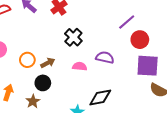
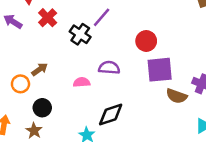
purple line: (127, 22) -> (102, 17), moved
black cross: (73, 37) -> (80, 34), moved
brown arrow: (48, 63) -> (40, 69), moved

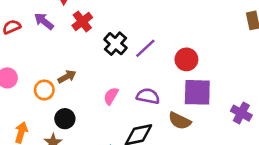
purple line: (102, 17) -> (145, 48), moved
purple semicircle: (109, 68) -> (148, 96), moved
pink semicircle: (82, 82) -> (111, 96), turned -63
brown semicircle: (177, 96) -> (180, 121), moved

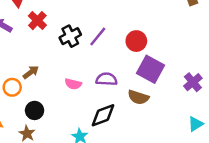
black cross: (115, 44) -> (70, 36), turned 30
purple square: (197, 92) -> (150, 69), turned 36
pink semicircle: (111, 96) -> (73, 84), turned -98
purple cross: (241, 113) -> (193, 82), turned 30

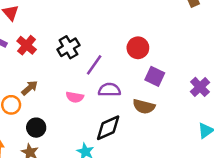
red cross: (37, 21) -> (27, 45), moved
purple line: (98, 36) -> (94, 65), moved
purple square: (150, 69) -> (155, 76), size x0.7

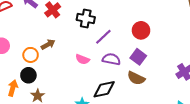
black cross: (68, 47) -> (86, 18), turned 30
purple square: (155, 76) -> (138, 57), moved
black circle: (36, 128) -> (28, 75), moved

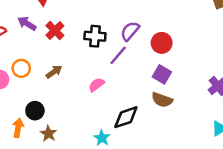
orange circle: (31, 55) -> (21, 68), moved
pink semicircle: (83, 59) -> (97, 85), turned 128
purple semicircle: (111, 59) -> (130, 31), moved, turned -54

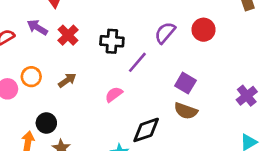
purple semicircle: (130, 31) -> (165, 33), moved
red circle: (162, 43) -> (204, 30), moved

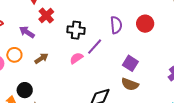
purple arrow: (37, 27) -> (27, 32), moved
purple semicircle: (165, 33) -> (116, 25), turned 132
red cross: (68, 35) -> (46, 15), moved
pink semicircle: (114, 94) -> (76, 58), moved

